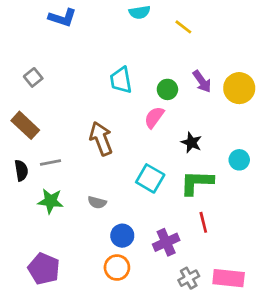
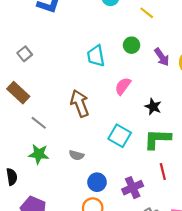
green circle: (167, 89) -> (132, 45), moved
gray line: (50, 163) -> (39, 123), turned 49
black semicircle: (21, 170) -> (12, 177), moved

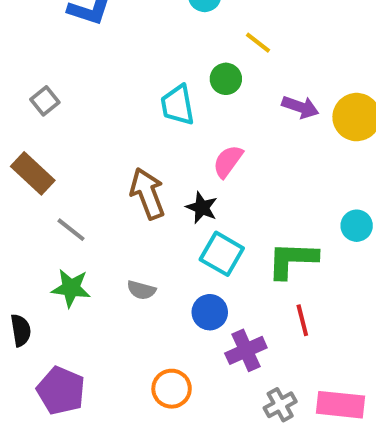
yellow line: (147, 13) -> (258, 43), moved
green circle: (132, 45) -> (226, 79), moved
purple arrow: (162, 57) -> (300, 107), turned -36
black star: (153, 107) -> (202, 208), moved
blue circle: (97, 182) -> (210, 312), moved

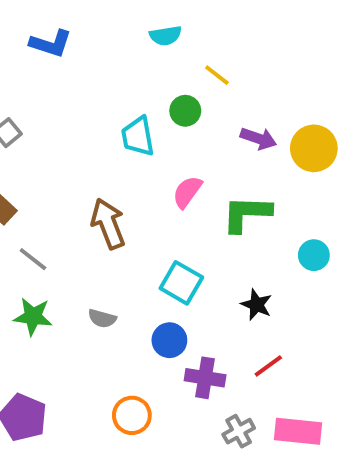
black star: (202, 208) -> (256, 305), moved
green L-shape: (292, 260) -> (247, 214), moved
red line: (302, 320) -> (268, 366), moved, turned 68
purple cross: (246, 350) -> (205, 378), turned 33

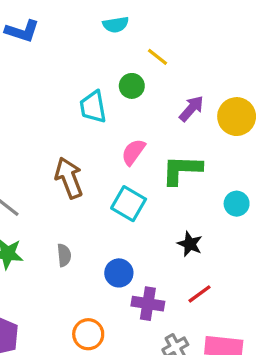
purple arrow: (258, 138) -> (191, 108), turned -68
cyan square: (181, 283) -> (129, 204), moved
gray semicircle: (102, 318) -> (64, 255), turned -110

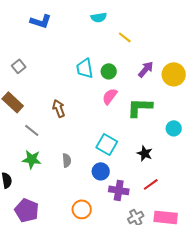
green circle: (132, 86) -> (109, 71), moved
brown arrow: (69, 178) -> (59, 108), moved, size x0.7
cyan square: (129, 204) -> (107, 144), moved

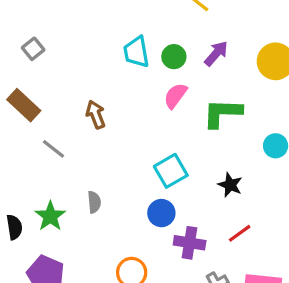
purple arrow: (146, 69) -> (216, 54), moved
cyan square: (107, 144) -> (171, 171), turned 30
green star: (32, 159) -> (50, 216), moved, turned 30
gray semicircle: (67, 160) -> (94, 202), moved

